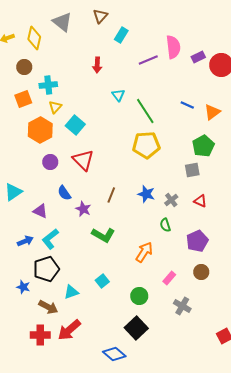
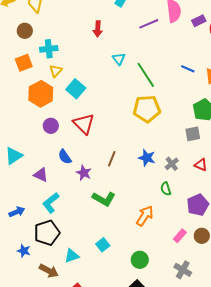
blue arrow: (25, 241) -> (17, 212), moved
pink rectangle: (169, 278) -> (180, 236), moved

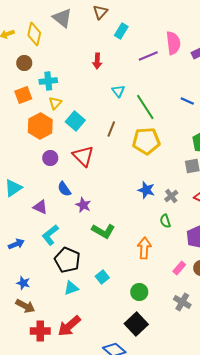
brown line: (112, 159) -> (111, 129), moved
orange arrow: (145, 216) -> (144, 248), turned -30
black pentagon: (47, 233) -> (67, 260), moved, turned -30
brown arrow: (49, 271) -> (25, 306), moved

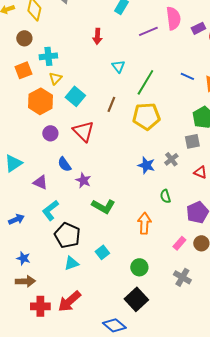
green line: (145, 107) -> (145, 82), turned 64
gray cross: (171, 196) -> (171, 159), moved
brown arrow: (25, 306) -> (25, 281), turned -30

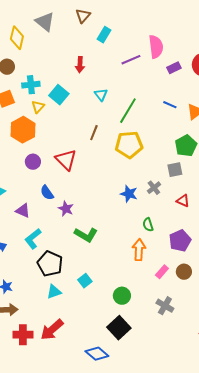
purple rectangle: (198, 28) -> (174, 68), moved
cyan square: (75, 96) -> (59, 95), moved
orange arrow: (144, 223) -> (139, 250), moved

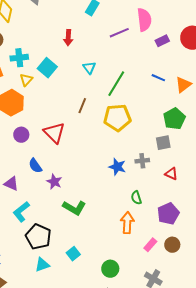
gray cross: (154, 188) -> (142, 161), turned 32

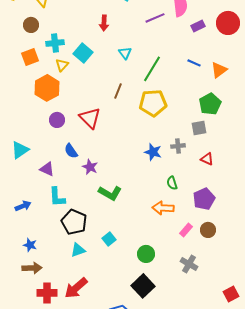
cyan L-shape: (21, 212) -> (57, 197), turned -55
orange arrow: (127, 223) -> (163, 208), turned -90

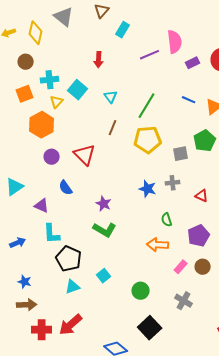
cyan triangle: (125, 53) -> (111, 97), moved
gray square: (199, 128) -> (181, 154), moved
purple star: (90, 167) -> (104, 204), moved
black square: (143, 286) -> (150, 328), moved

